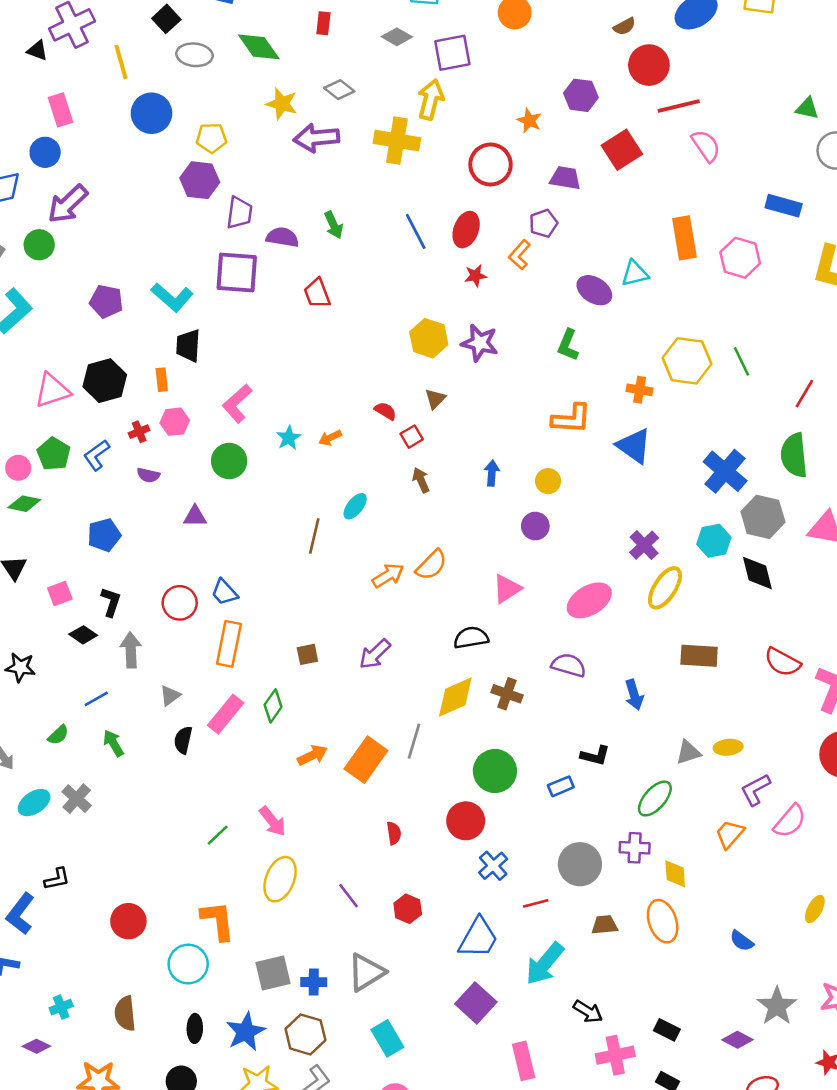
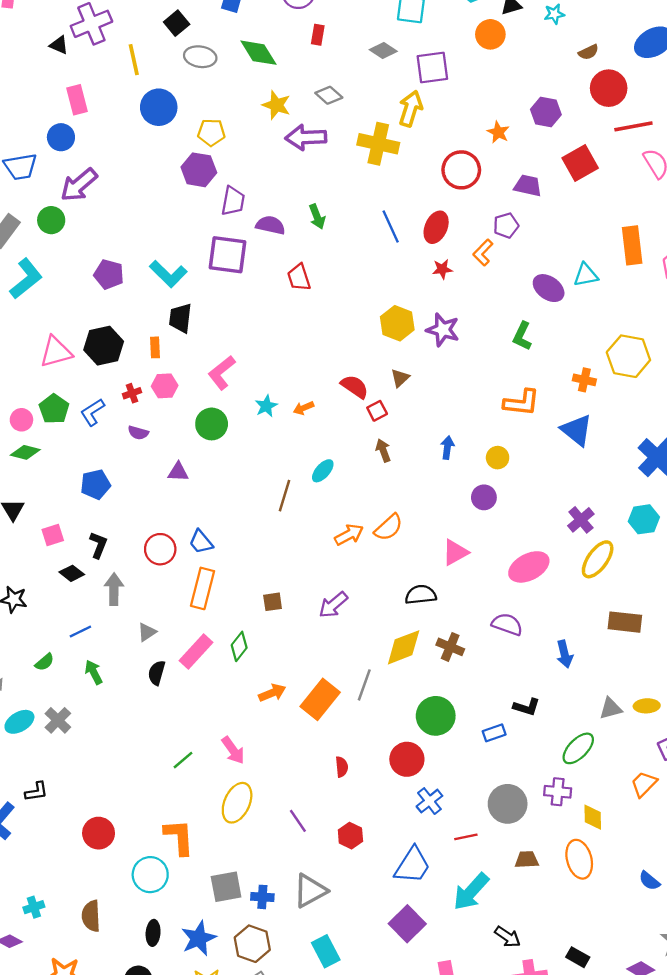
red semicircle: (385, 411) -> (355, 387), size x1.4

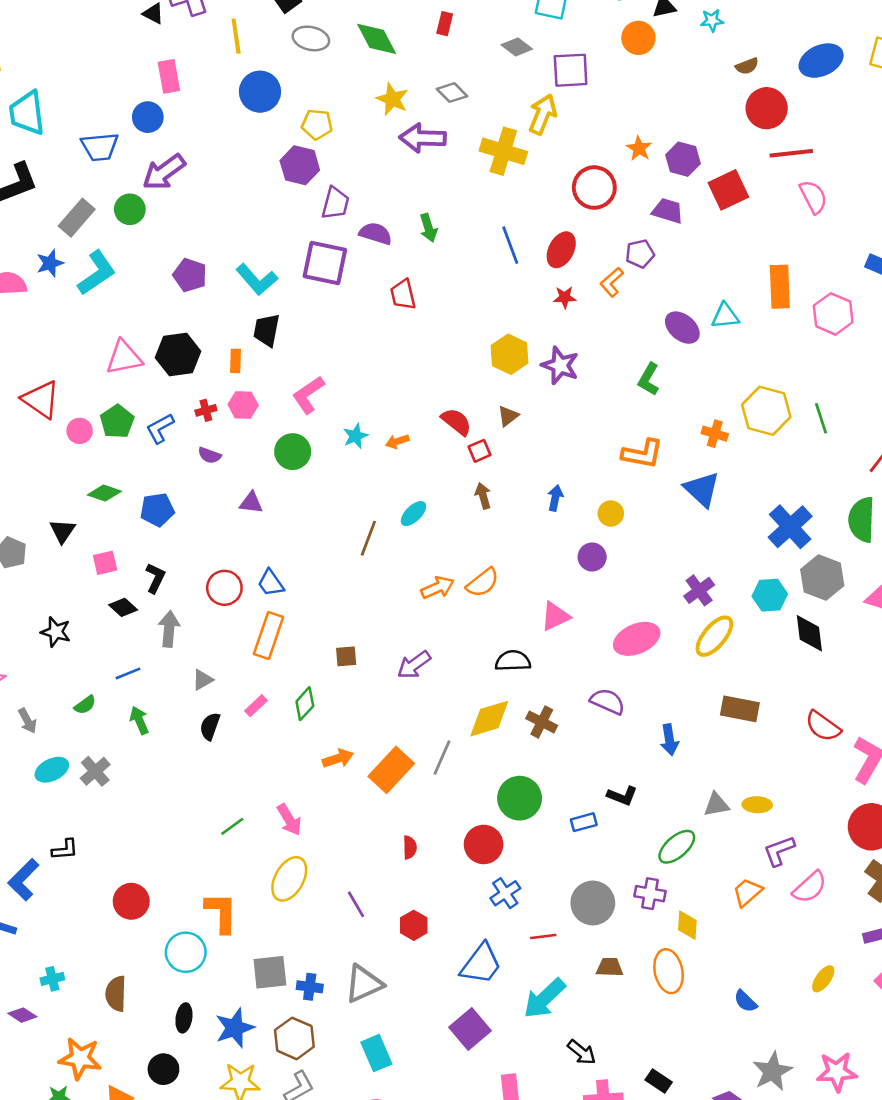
purple hexagon: (546, 112) -> (683, 159), moved
green diamond: (25, 452) -> (104, 493), moved
pink rectangle: (196, 651) -> (256, 706), size x0.6

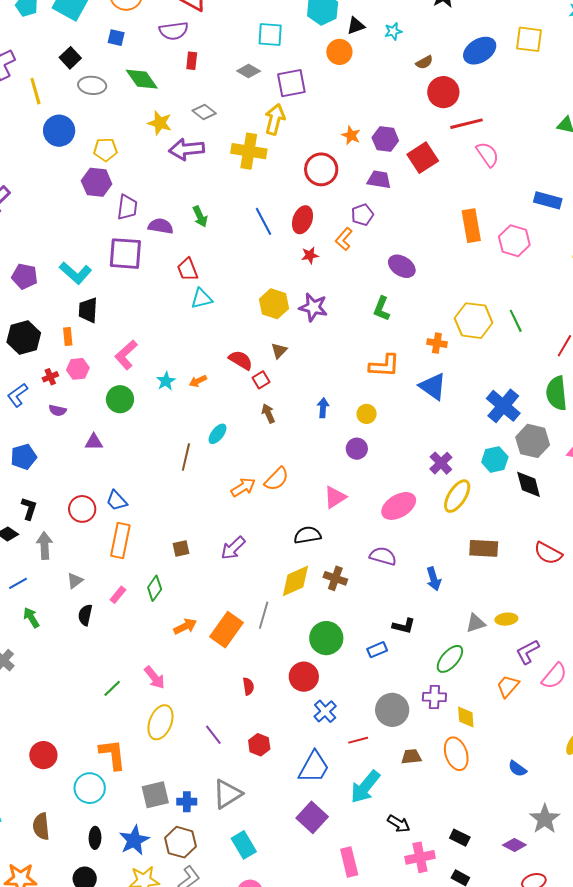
cyan triangle: (725, 316) -> (201, 299), moved

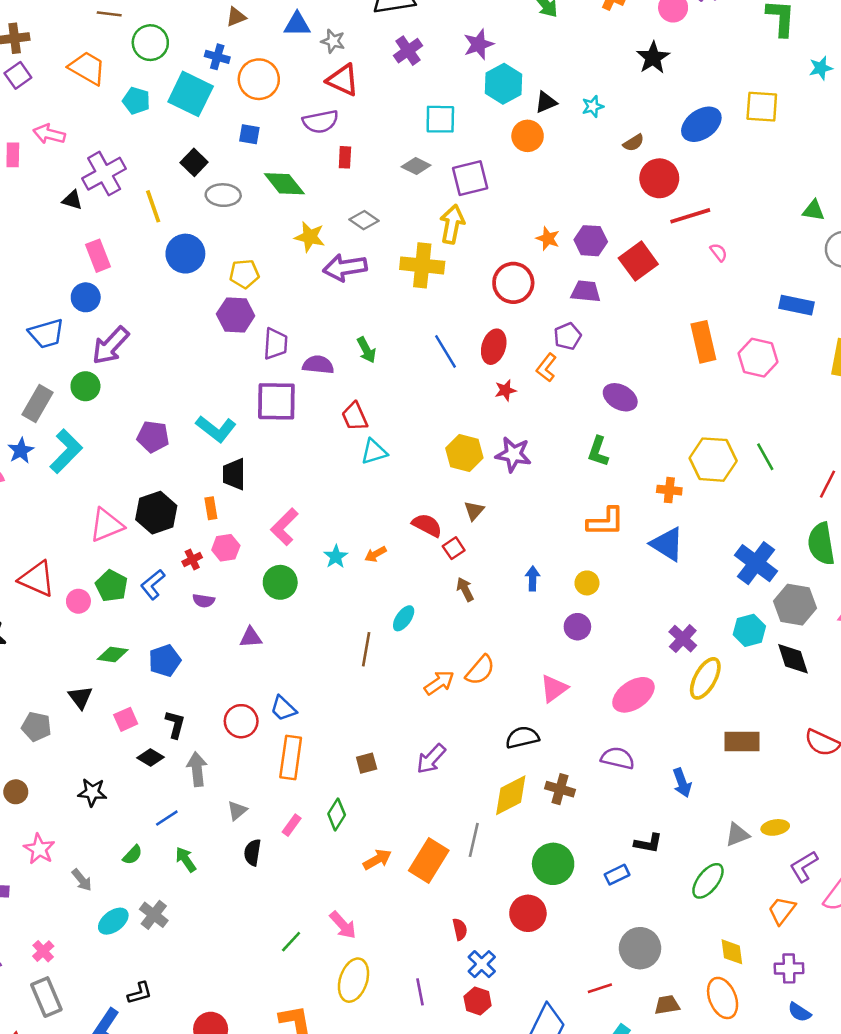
pink semicircle: (488, 154) -> (719, 252), size x0.6
purple cross: (434, 697) -> (789, 968), moved
blue cross: (325, 711) -> (482, 964), moved
purple line: (213, 735) -> (420, 992), turned 30

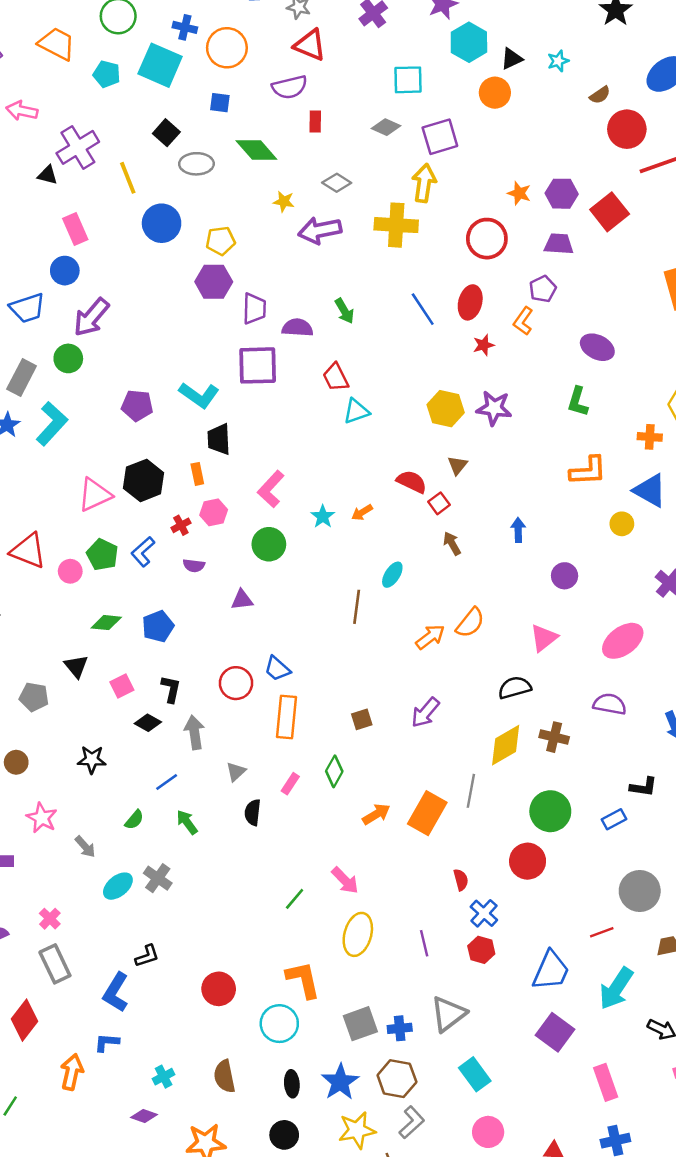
yellow star: (310, 237) -> (284, 202), size x0.7
yellow circle: (587, 583) -> (622, 524), moved

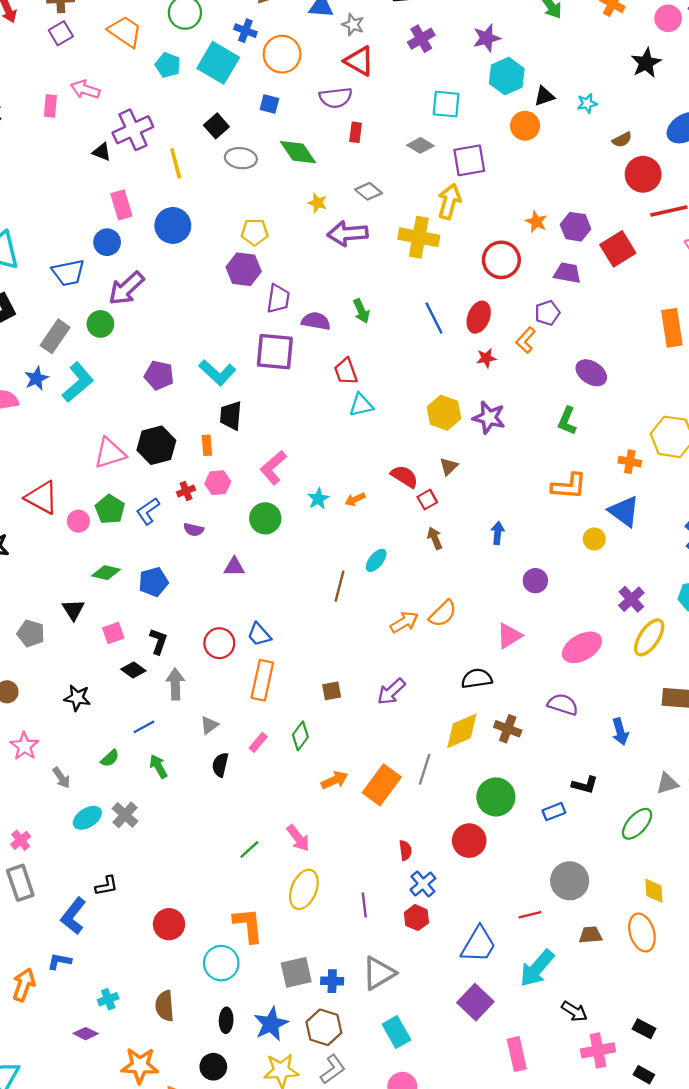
blue circle: (162, 223) -> (173, 225), moved

